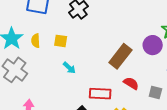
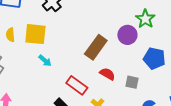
yellow square: (61, 41) -> (35, 34), size x1.6
red rectangle: (100, 94) -> (77, 85), turned 35

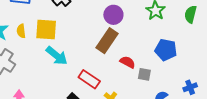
purple circle: (127, 35) -> (113, 15), moved
cyan arrow: (45, 61) -> (57, 56), size x1.6
red semicircle: (107, 74) -> (128, 62), moved

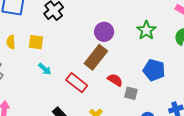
yellow square: (46, 29) -> (36, 42), size x0.7
cyan arrow: (57, 56) -> (45, 69), size x0.6
red rectangle: (89, 79) -> (77, 83), moved

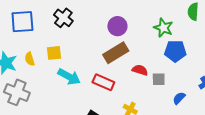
green star: (146, 30) -> (163, 28), moved
brown rectangle: (96, 57) -> (116, 53), turned 35
cyan arrow: (45, 69) -> (69, 77), size x1.6

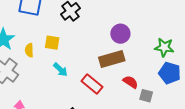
green star: (163, 28) -> (164, 47), turned -30
yellow semicircle: (30, 59) -> (29, 50), moved
cyan arrow: (69, 77) -> (60, 70), size x0.7

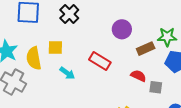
yellow semicircle: (29, 50) -> (34, 58), size x1.6
brown rectangle: (112, 59) -> (146, 49), moved, size x0.7
red rectangle: (92, 84) -> (100, 61), moved

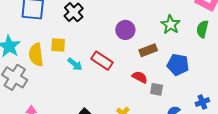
green star: (167, 37) -> (170, 25), moved, turned 30
cyan arrow: (67, 73) -> (75, 64), moved

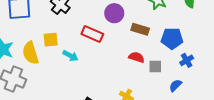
brown rectangle: (148, 50) -> (140, 29), turned 48
red rectangle: (102, 61) -> (92, 34), moved
blue cross: (202, 102) -> (187, 60), moved

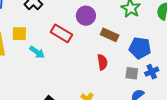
red semicircle: (136, 57) -> (102, 62), turned 56
gray square: (155, 66) -> (132, 73), moved

